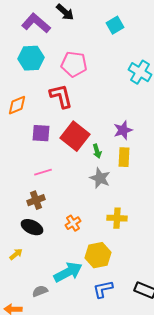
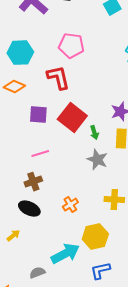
cyan hexagon: (31, 58) -> (20, 53), moved
orange diamond: (17, 105) -> (14, 87), turned 45

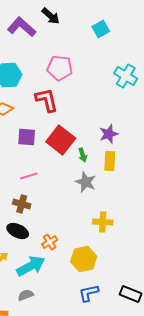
brown cross: (33, 182) -> (22, 204), turned 36
orange cross: (70, 205) -> (50, 242), moved
cyan arrow: (65, 254) -> (31, 266), moved

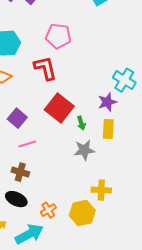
cyan cross: (126, 76) -> (124, 80), moved
purple square: (27, 137) -> (17, 118), moved, turned 36
gray star: (86, 182) -> (84, 150), turned -30
yellow hexagon: (84, 259) -> (82, 213), moved

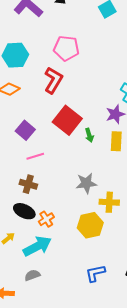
red L-shape: (45, 68) -> (53, 80), turned 44
gray star: (84, 150) -> (86, 183), moved
orange cross: (48, 210) -> (46, 219), moved

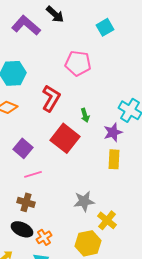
pink pentagon: (66, 48) -> (78, 63), moved
green arrow: (89, 135) -> (85, 115), moved
yellow cross: (109, 202) -> (107, 220), turned 36

